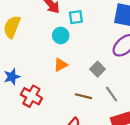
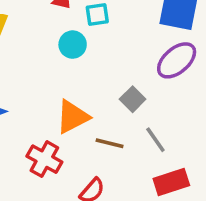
orange triangle: (61, 65) -> (73, 117), moved, size x1.5
red cross: (31, 96) -> (44, 159), moved

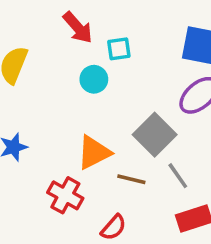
gray square: (133, 99) -> (155, 135), size x1.6

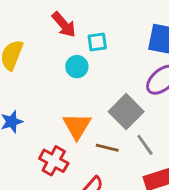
orange triangle: (94, 152) -> (77, 126), turned -32

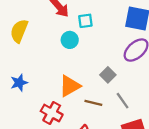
gray square: (126, 112) -> (108, 75), size x0.6
orange triangle: (77, 126) -> (70, 86), turned 30

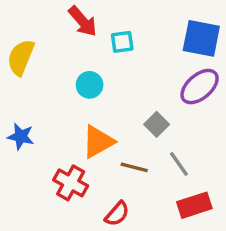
cyan circle: (70, 40) -> (90, 85), moved
blue star: (19, 83) -> (21, 136), turned 30

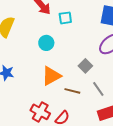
red cross: (71, 183) -> (40, 112), moved

